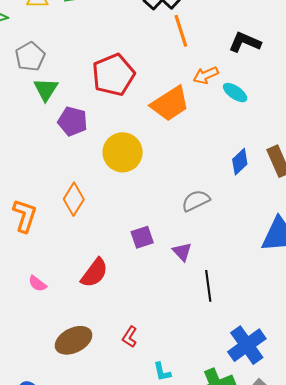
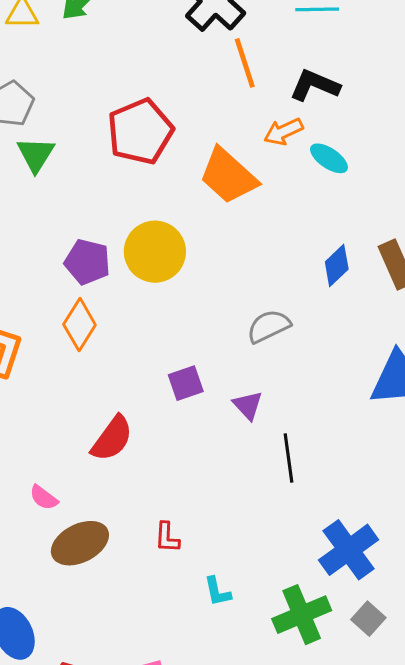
black L-shape: (245, 42) -> (315, 85), moved
orange trapezoid: (170, 104) -> (228, 176), turned 75
purple pentagon: (73, 121) -> (87, 262), moved
pink semicircle: (37, 284) -> (44, 498), moved
red L-shape: (130, 337) -> (167, 537), turned -30

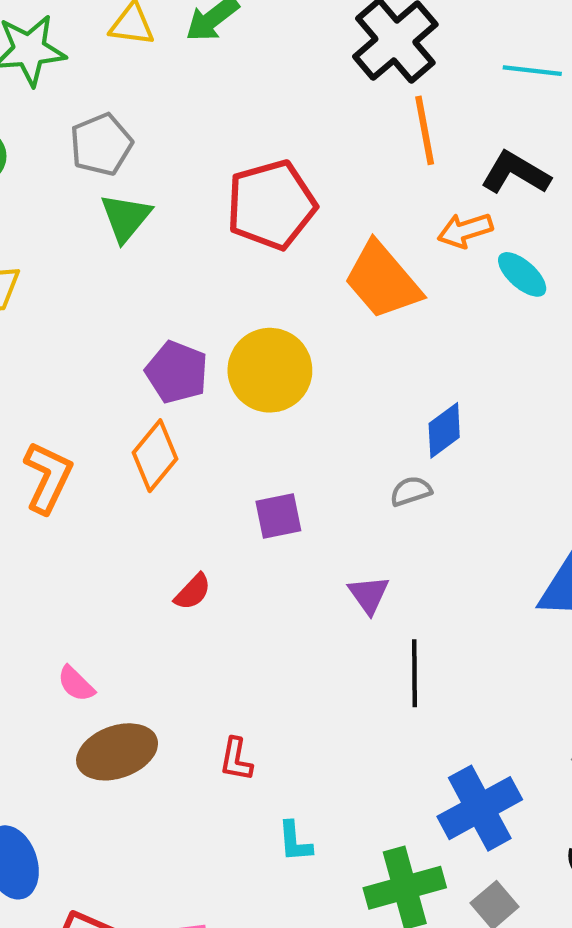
blue diamond: (337, 266) -> (444, 430), moved
gray semicircle: (269, 326) -> (411, 491), size x0.7
purple square: (186, 383) -> (278, 516), moved
red semicircle: (112, 438) -> (193, 592), moved, size x0.6

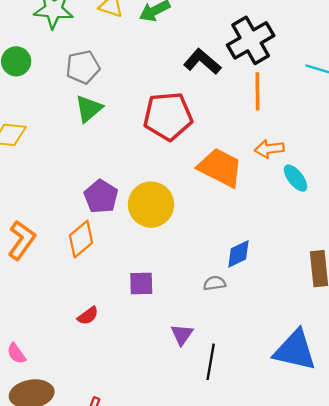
black L-shape: (516, 173) -> (202, 62), moved
orange trapezoid: (383, 281) -> (220, 168), turned 147
black line: (415, 673) -> (211, 362), moved

